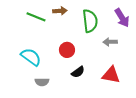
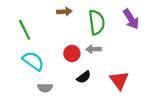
green line: (36, 17) -> (25, 30), moved, turned 42
gray arrow: (110, 42) -> (93, 49), moved
red triangle: (111, 75) -> (119, 80), turned 42

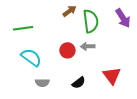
brown arrow: (64, 12) -> (70, 11), moved, turned -32
green line: (25, 30) -> (23, 28), turned -72
black semicircle: (84, 77) -> (79, 83), moved

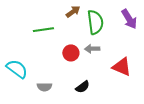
green line: (23, 28) -> (43, 30), moved
cyan semicircle: (31, 57) -> (17, 69), moved
red triangle: (112, 76) -> (122, 67), moved, turned -30

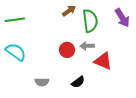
green line: (43, 30) -> (15, 20), moved
red triangle: (122, 67) -> (103, 61), moved
cyan semicircle: (17, 69) -> (16, 52), moved

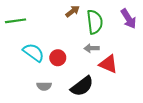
red circle: (67, 50) -> (58, 58), moved
cyan semicircle: (16, 52) -> (34, 52), moved
black semicircle: (78, 82) -> (82, 86), size x1.6

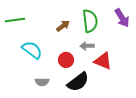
brown arrow: (73, 11) -> (63, 26), moved
red circle: (58, 58) -> (66, 60), moved

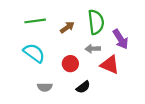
purple arrow: (122, 18) -> (121, 39), moved
green line: (15, 20) -> (35, 21), moved
black semicircle: (78, 82) -> (83, 87), size x0.6

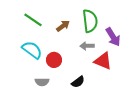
green line: (35, 21) -> (33, 20), turned 42
red circle: (70, 64) -> (54, 60), moved

